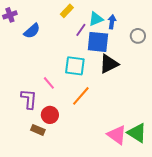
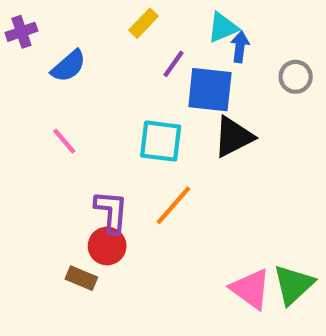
cyan triangle: (96, 19) -> (223, 27), moved
pink line: (49, 83) -> (64, 141), moved
purple L-shape: (29, 99) -> (111, 212), moved
green triangle: (137, 133) -> (293, 285), turned 45

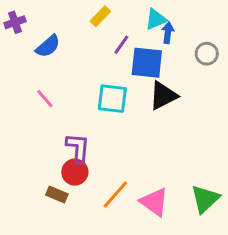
orange line: (173, 205) -> (115, 195), moved
pink triangle: (251, 289) -> (154, 202), moved

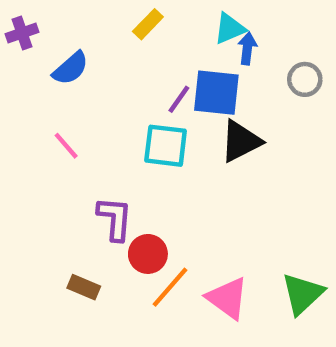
purple line: (121, 45) -> (179, 99), moved
red circle: (75, 172) -> (148, 254), moved

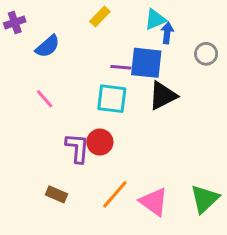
purple line: (179, 99) -> (121, 67), turned 60
red circle: (148, 254) -> (100, 142), moved

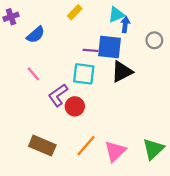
purple L-shape: (77, 148) -> (58, 95), moved, turned -130
brown rectangle: (57, 194) -> (42, 146), size x1.6
pink triangle: (154, 202) -> (115, 151), turned 40

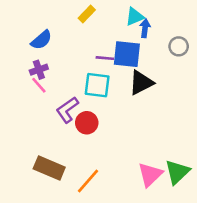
purple cross: (11, 17) -> (39, 70), moved
orange line: (86, 146) -> (88, 181), moved
pink triangle: (115, 151) -> (150, 175), moved

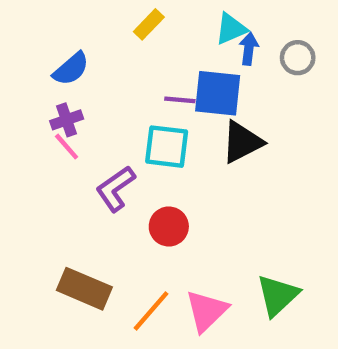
gray circle: (179, 46) -> (298, 58), moved
red circle: (87, 123) -> (169, 227), moved
green triangle: (177, 172) -> (278, 295), moved
pink triangle: (150, 175) -> (207, 311), moved

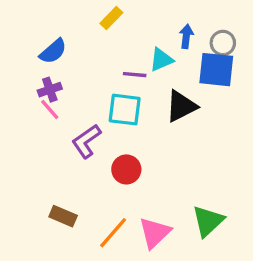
cyan triangle: (231, 29) -> (161, 60), moved
blue square: (218, 93) -> (216, 70), moved
brown rectangle: (84, 289) -> (63, 216), size x0.7

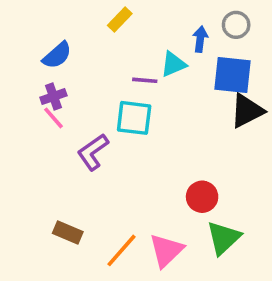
gray circle: (223, 43) -> (236, 25), moved
black triangle: (181, 106) -> (247, 111), moved
red circle: (126, 169) -> (202, 197), moved

